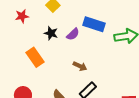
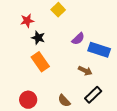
blue rectangle: (94, 24) -> (99, 50), moved
black star: (51, 33) -> (38, 38), moved

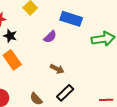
blue rectangle: (99, 50) -> (71, 19), moved

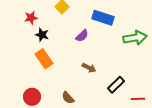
black rectangle: (65, 93) -> (116, 85), moved

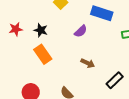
red star: (31, 18) -> (16, 29), moved

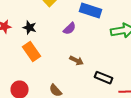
black rectangle: (115, 80) -> (104, 78), turned 66

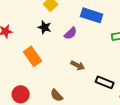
black star: (30, 28) -> (45, 27), moved

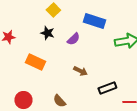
orange rectangle: (33, 56) -> (35, 62), turned -30
black rectangle: (105, 82) -> (107, 88), turned -42

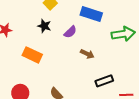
brown arrow: (80, 71) -> (87, 54), moved

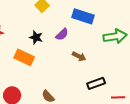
black star: (44, 26) -> (36, 37), moved

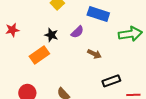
orange rectangle: (24, 57) -> (39, 55), turned -60

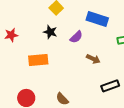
black star: (51, 35) -> (50, 32), moved
orange rectangle: (39, 55) -> (38, 60), turned 30

